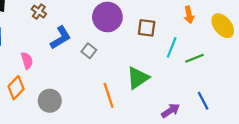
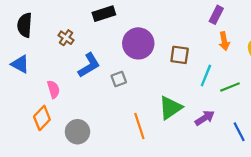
gray square: (89, 51) -> (119, 79), turned 32
purple arrow: (171, 111) -> (205, 118), moved

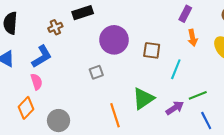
brown cross: (66, 38) -> (55, 27), moved, turned 32
blue L-shape: (89, 65) -> (42, 57), moved
green line: (230, 87) -> (198, 95), moved

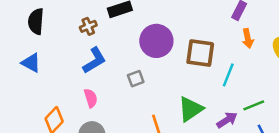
brown square: (152, 50) -> (200, 53), size x1.4
blue L-shape: (42, 57) -> (94, 60), moved
pink semicircle: (37, 82) -> (91, 98), moved

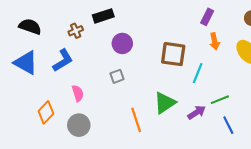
black semicircle: (36, 21) -> (30, 27), turned 105
purple circle: (156, 41) -> (122, 43), moved, size x0.7
blue L-shape: (94, 60) -> (63, 60), moved
blue triangle: (31, 63) -> (26, 63), size x1.4

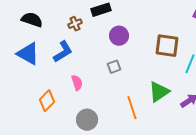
gray circle: (79, 125) -> (87, 120), moved

